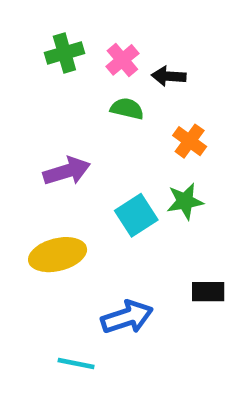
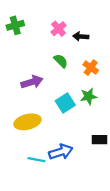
green cross: (64, 53) -> (15, 25), moved
green semicircle: (127, 109) -> (61, 61), moved, turned 32
cyan line: (76, 364) -> (36, 160), moved

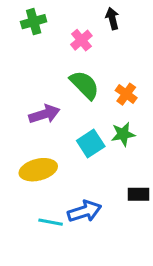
green cross: (15, 25) -> (34, 22), moved
black arrow: (81, 36) -> (112, 19), moved, turned 72
green semicircle: (61, 61) -> (85, 85), size x1.5

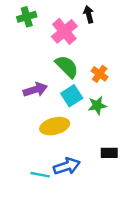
pink cross: (81, 40) -> (64, 31), size x1.5
cyan square: (91, 143) -> (72, 96), moved
yellow ellipse: (38, 170) -> (55, 126), moved

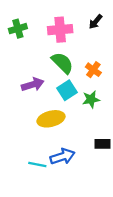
black arrow: (89, 14) -> (96, 22), moved, turned -126
green cross: (27, 17) -> (18, 29), moved
pink cross: (64, 31) -> (60, 30), turned 35

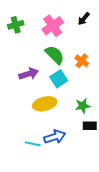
pink cross: (60, 30) -> (53, 26), turned -30
green star: (91, 99) -> (83, 106), moved

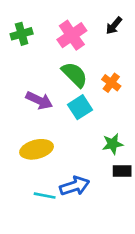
purple arrow: (29, 74) -> (39, 100), turned 42
yellow ellipse: (45, 104) -> (37, 149), moved

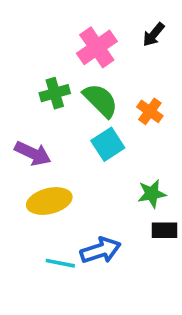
green cross: (22, 34) -> (55, 93), moved
purple arrow: (39, 100) -> (33, 153), moved

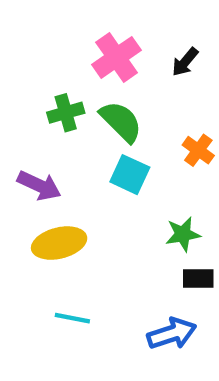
black arrow: (154, 35) -> (185, 62), moved
orange cross: (150, 111) -> (198, 150), moved
cyan square: (108, 144) -> (130, 175), turned -32
blue arrow: (100, 250) -> (172, 334), moved

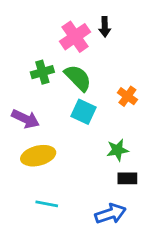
black arrow: (185, 62) -> (105, 27), moved, turned -42

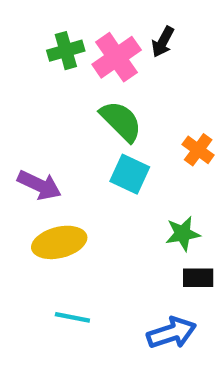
black arrow: (105, 27) -> (163, 42), turned 30
green cross: (42, 72) -> (66, 51), moved

